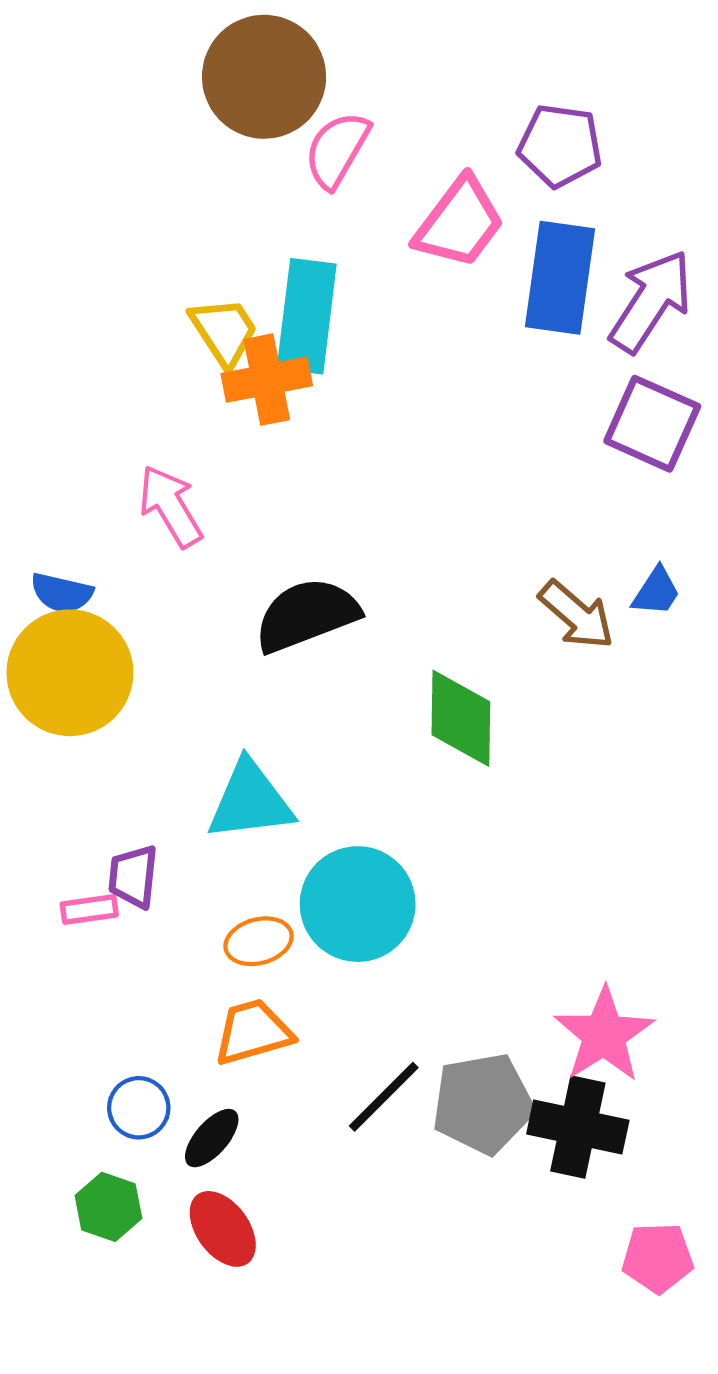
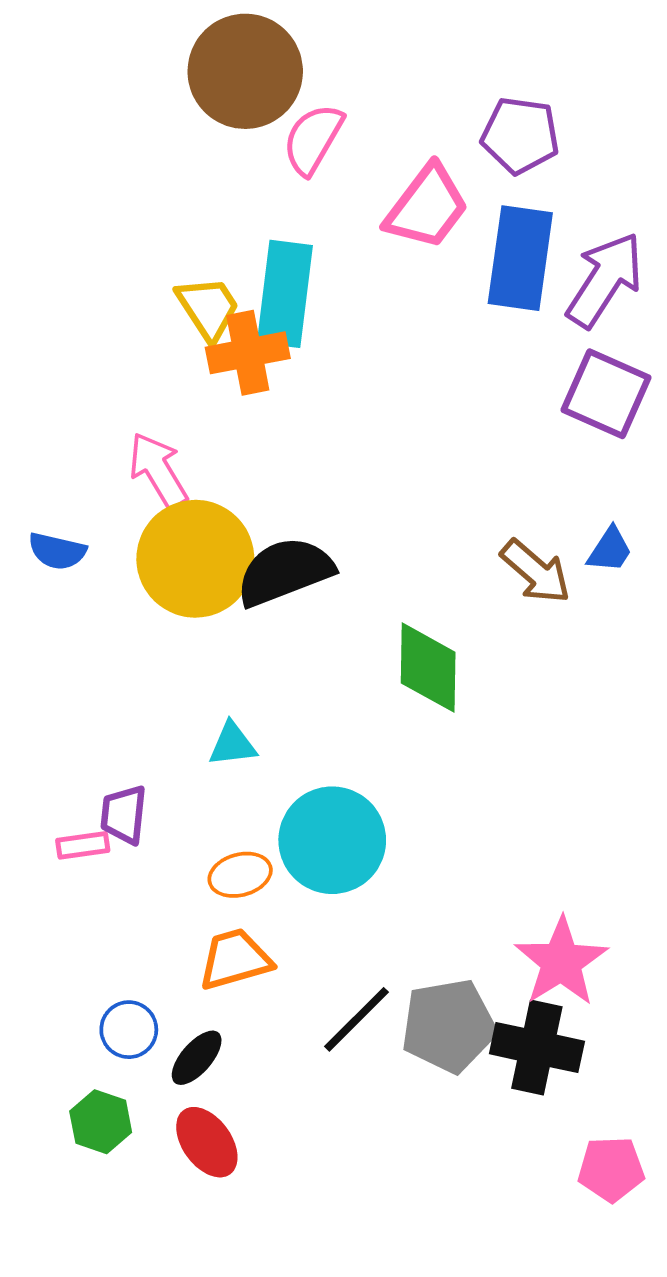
yellow circle: (70, 673) -> (195, 559), moved
cyan triangle: (250, 801) -> (232, 744), size x0.6

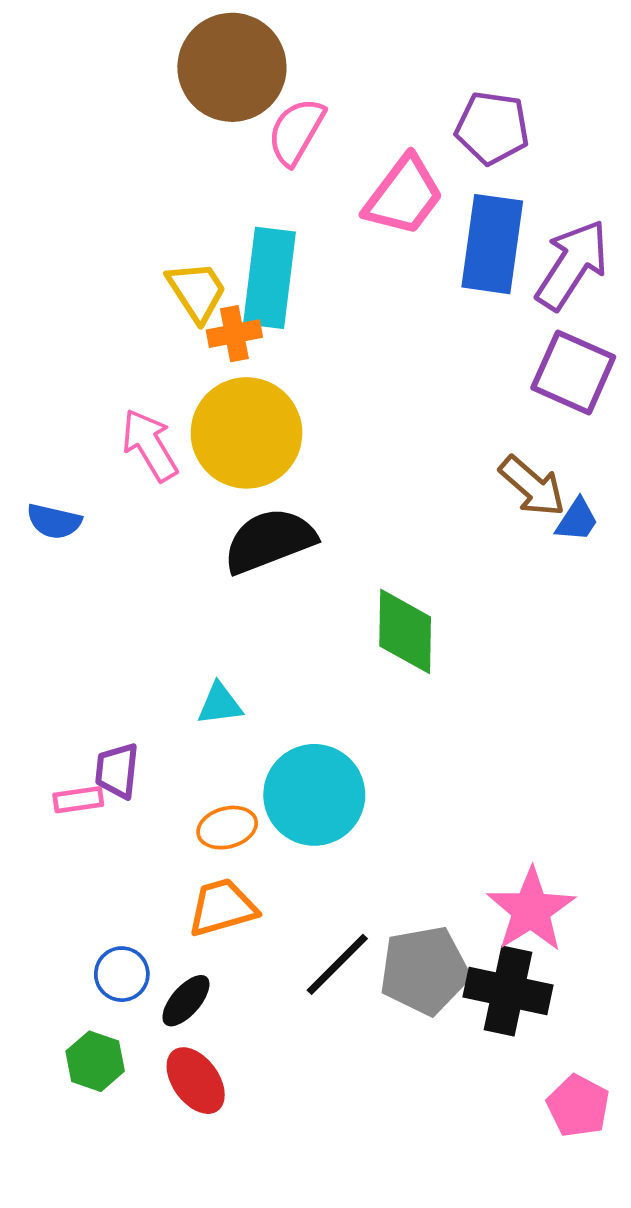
orange cross: (248, 353) -> (234, 334), size x0.7
yellow circle: (195, 559) -> (246, 433), moved
brown arrow: (536, 572) -> (532, 486), moved
pink pentagon: (611, 1169) -> (578, 1106), turned 30

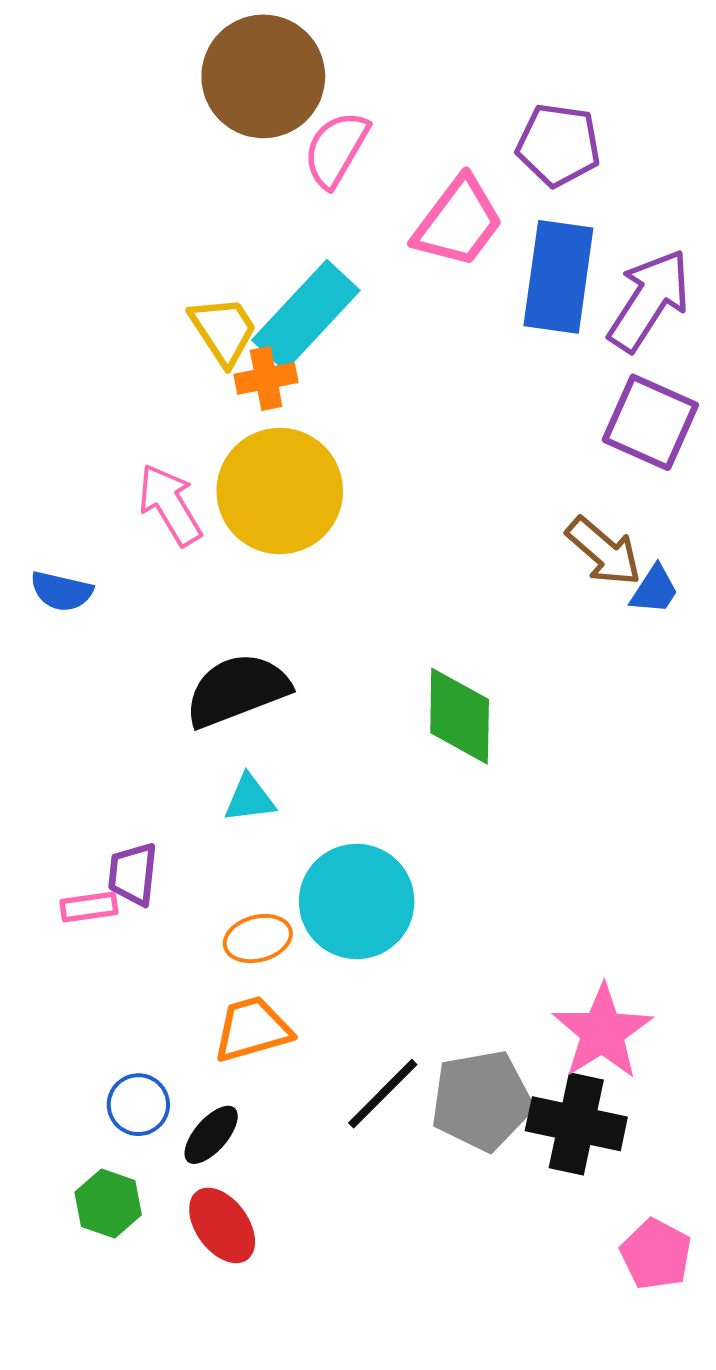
cyan rectangle: (269, 278) -> (306, 315), turned 36
black semicircle: (269, 541) -> (237, 690), moved

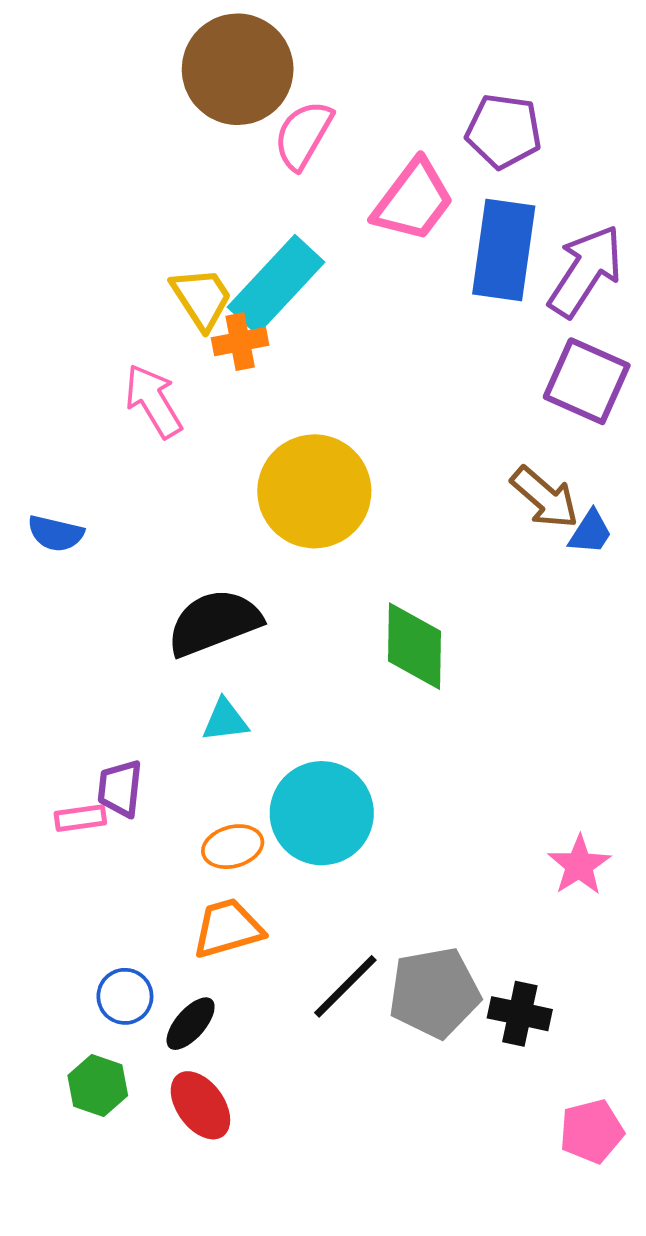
yellow circle: (280, 491) -> (314, 491), moved
pink arrow: (170, 505) -> (153, 401), moved
pink star: (602, 1032) -> (579, 865), moved, size x0.7
black cross: (576, 1124) -> (520, 1014), size x0.7
pink pentagon: (656, 1254) -> (592, 1131), turned 30

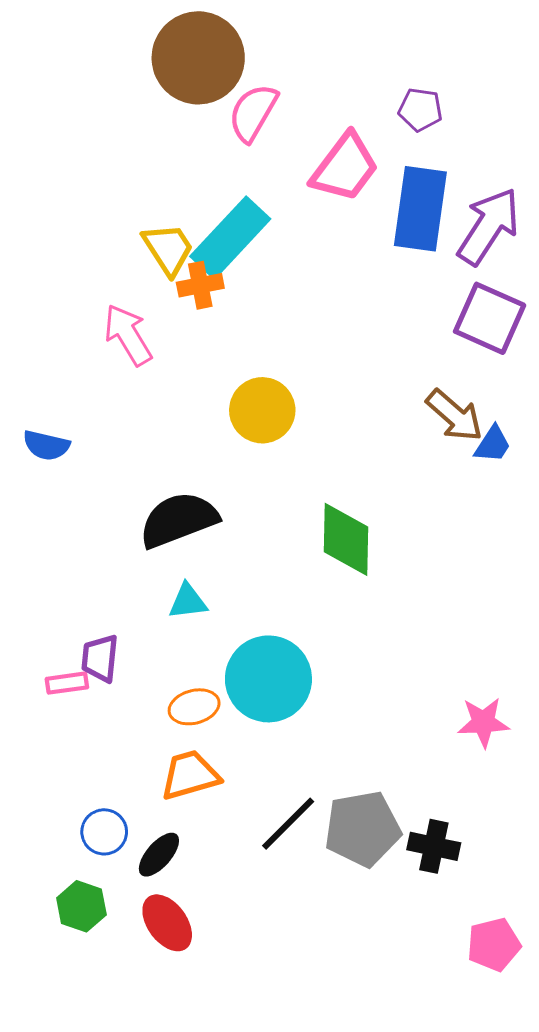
purple pentagon: (504, 131) -> (420, 110), size x0.7
yellow circle: (314, 491) -> (262, 410), size x0.7
pink star: (579, 865) -> (483, 722), turned 30

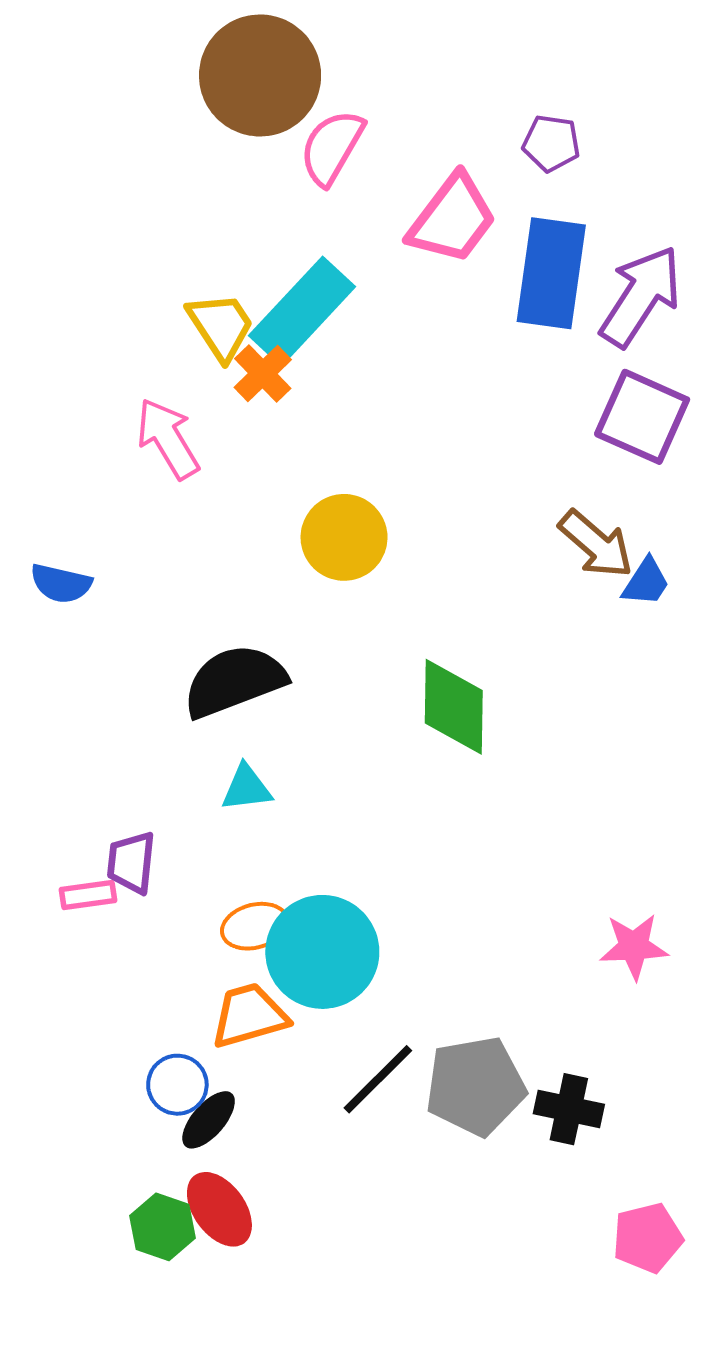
orange cross: (200, 285) -> (263, 373), turned -33
cyan circle: (268, 679) -> (322, 952), moved
blue circle: (104, 832) -> (177, 1085), moved
green hexagon: (81, 906) -> (163, 1227), moved

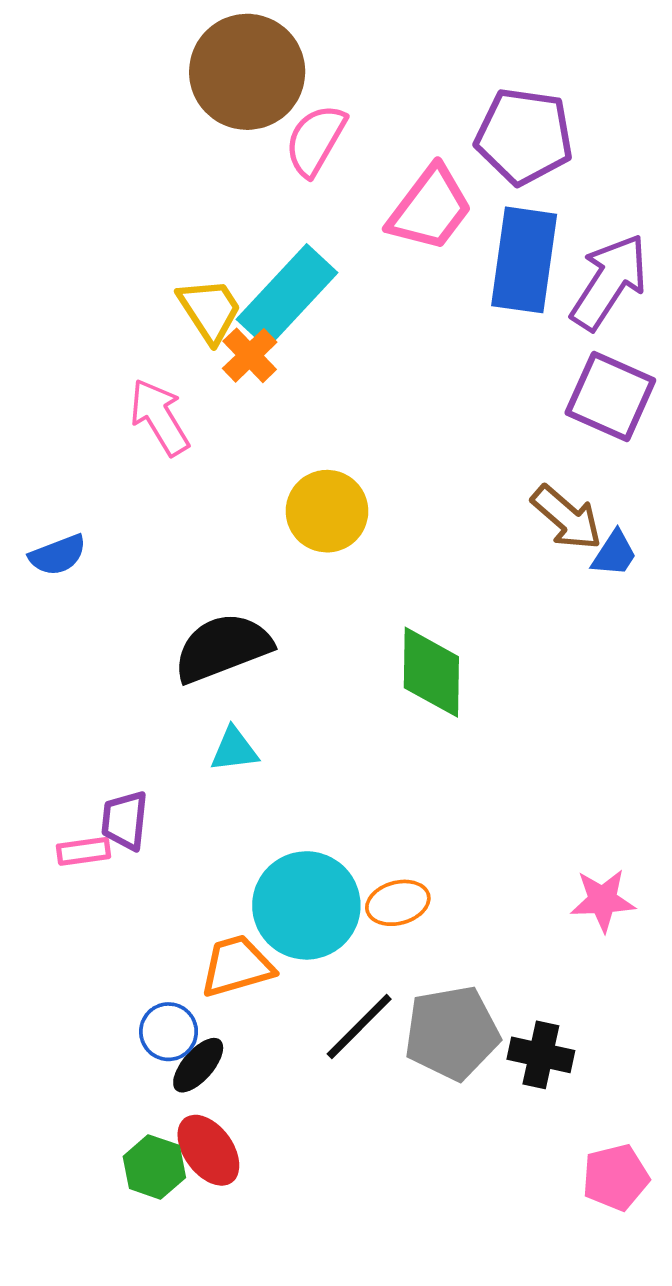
purple pentagon: (551, 143) -> (524, 136), size x1.8
blue semicircle: (61, 583) -> (58, 555), turned -34
orange ellipse: (255, 926) -> (398, 903), moved

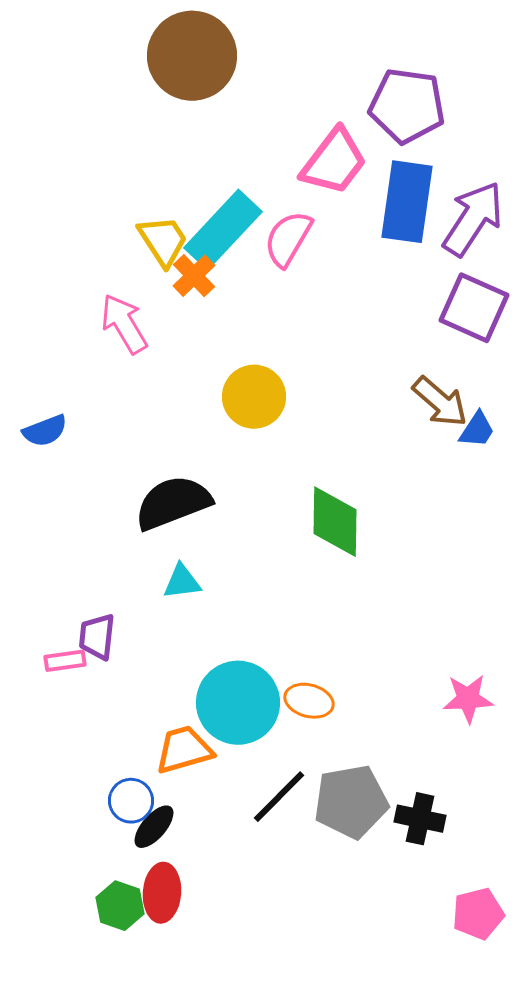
pink semicircle: (315, 140) -> (288, 239), moved
orange ellipse: (398, 903) -> (309, 701), turned 30
red ellipse: (208, 1150) -> (162, 893), turned 40

